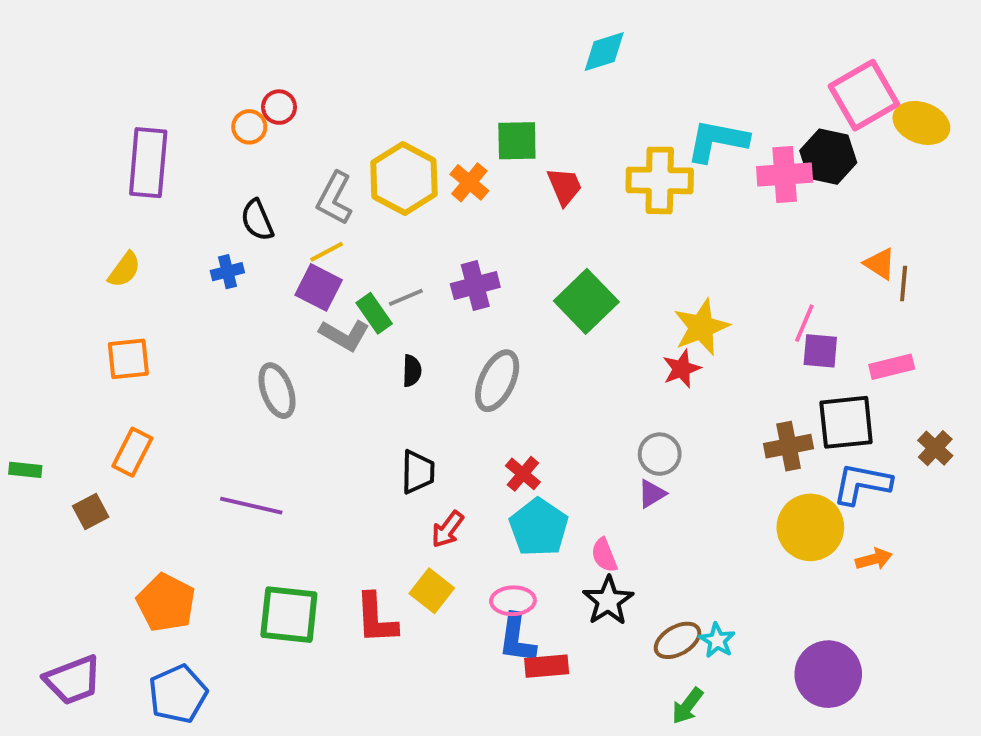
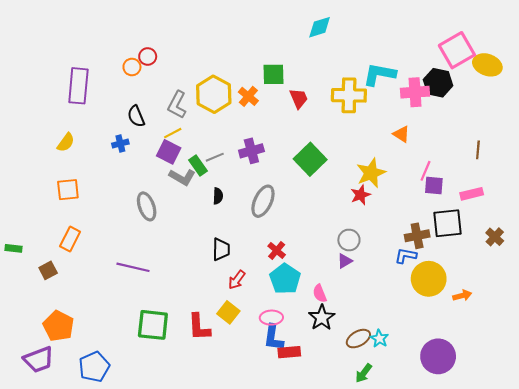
orange triangle: (880, 264) -> (401, 134), moved
blue L-shape: (862, 484) -> (406, 256), moved, size x0.7
orange pentagon: (166, 603) -> (59, 326), moved

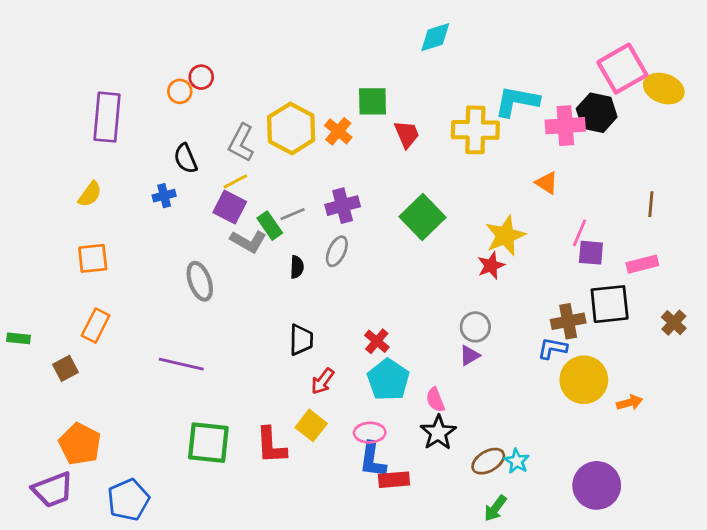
gray ellipse: (263, 201) -> (337, 251), moved, size x0.7

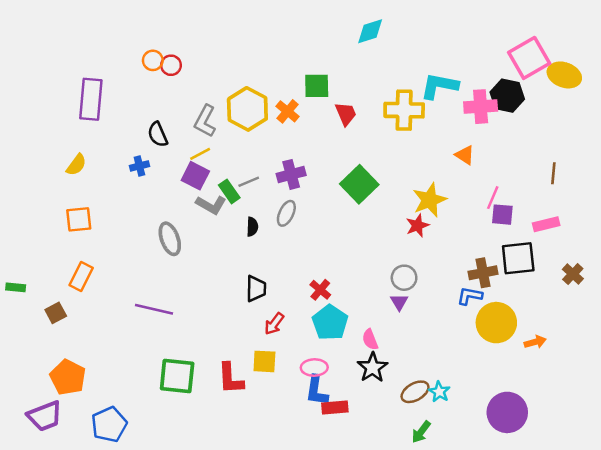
orange circle: (180, 91) -> (153, 60), moved
purple triangle: (470, 356) -> (399, 302), turned -30
yellow square: (311, 425) -> (264, 361), turned -35

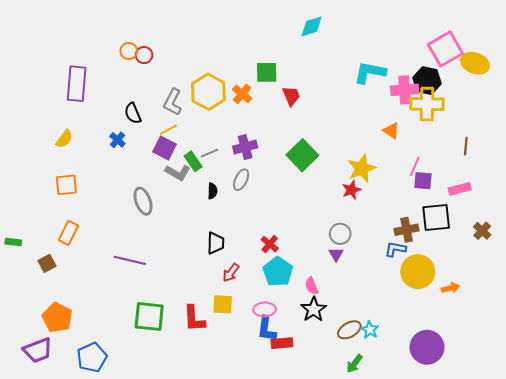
yellow cross: (404, 110) -> (427, 104), moved
blue cross: (139, 166) -> (117, 140), turned -35

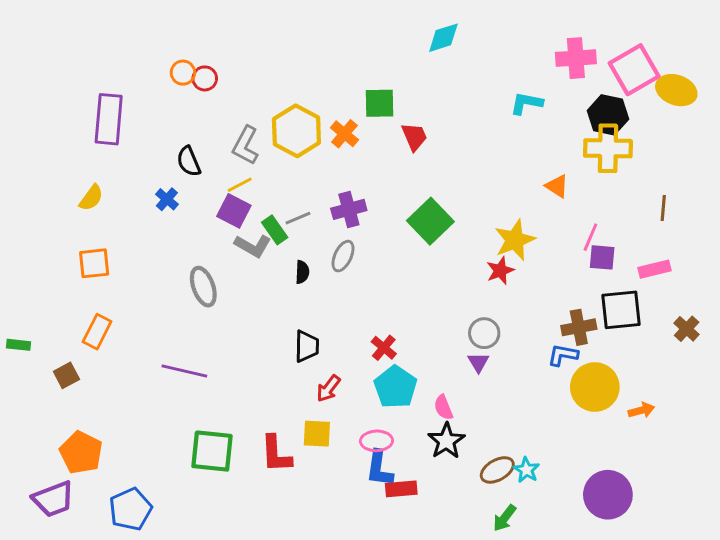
cyan L-shape: (370, 72) -> (526, 103), size x0.7
pink cross: (405, 90) -> (576, 58), moved

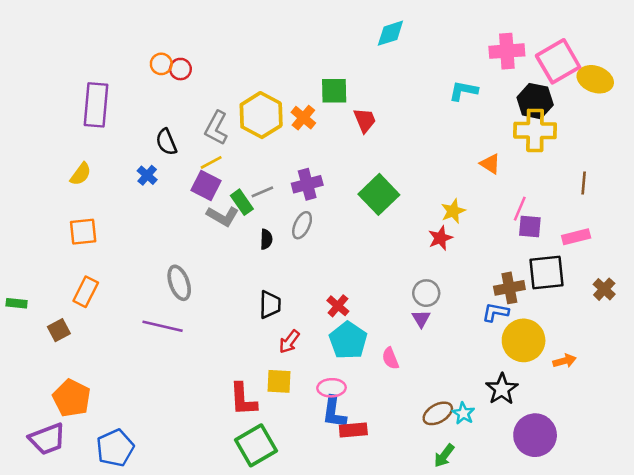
yellow star: (515, 240) -> (453, 211), size x0.7
gray ellipse: (203, 287) -> (179, 283), moved
black star: (446, 441) -> (502, 389), moved
green square: (212, 451) -> (256, 445), moved, turned -36

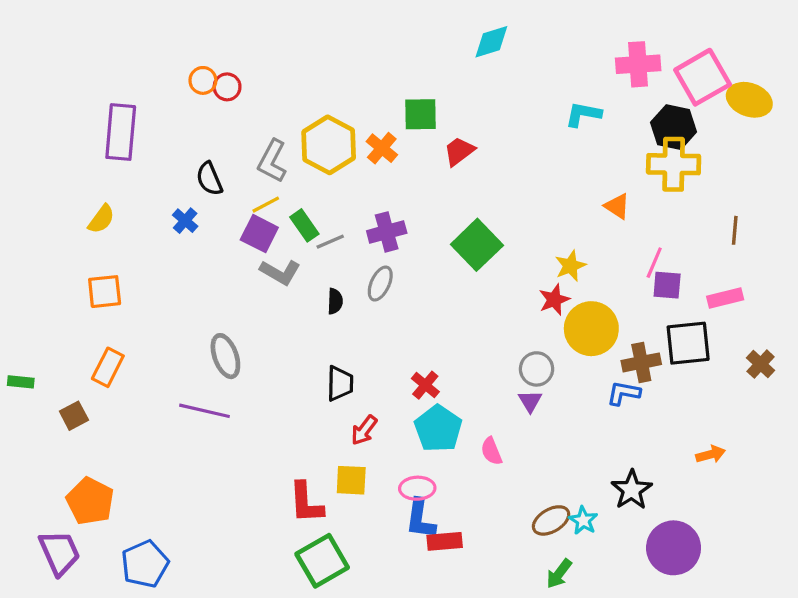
red trapezoid: (365, 120) -> (459, 151), turned -104
green rectangle: (242, 202) -> (304, 225), moved
yellow circle: (524, 340) -> (591, 329), moved
purple trapezoid: (47, 439) -> (59, 553), turned -93

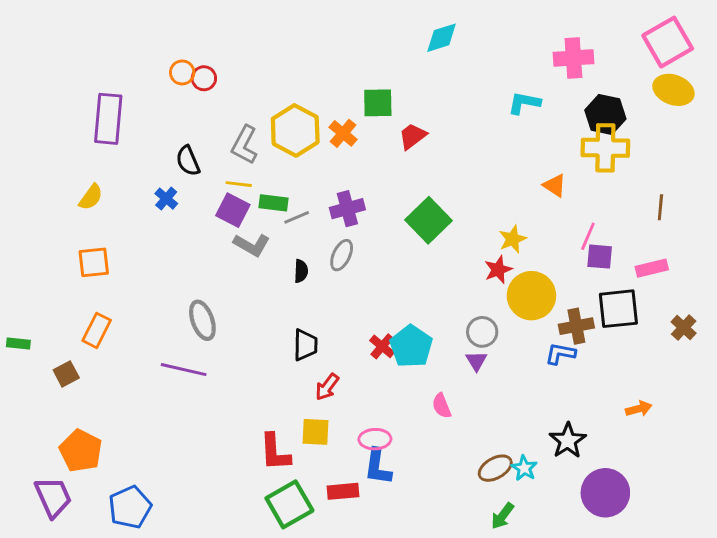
pink square: (703, 77) -> (668, 42), moved
yellow line: (266, 205) -> (239, 184), turned 35
green rectangle: (304, 225) -> (273, 203), turned -48
cyan pentagon: (438, 429) -> (411, 346), moved
red rectangle: (445, 541) -> (343, 491), moved

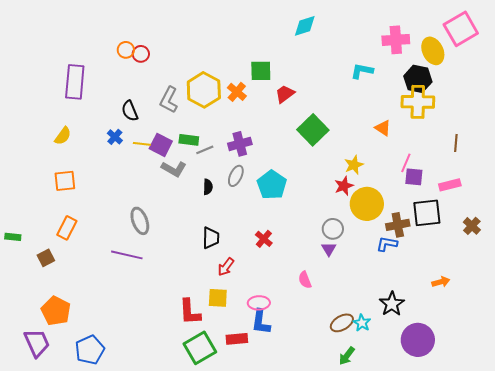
yellow ellipse: (673, 90) -> (433, 51), moved, turned 44
yellow line: (239, 184) -> (142, 144), moved
green square: (429, 220) -> (313, 130), moved
cyan pentagon: (411, 346) -> (272, 185), moved

